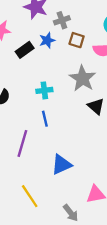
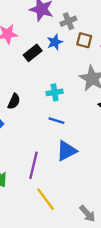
blue line: (45, 119) -> (57, 121), turned -56
purple line: (22, 143) -> (34, 165), moved
blue triangle: (61, 165) -> (67, 151), moved

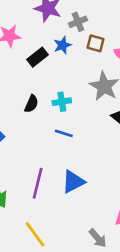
black semicircle: (14, 101) -> (31, 104), moved
blue triangle: (67, 151) -> (73, 182), moved
yellow line: (45, 199) -> (35, 234), moved

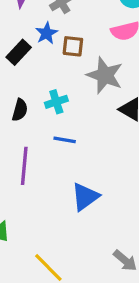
brown square: (95, 43) -> (73, 46), moved
purple line: (38, 183) -> (24, 166), moved

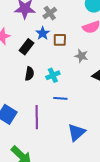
gray star: (105, 75) -> (81, 56), size x0.6
black semicircle: (20, 110) -> (29, 74), moved

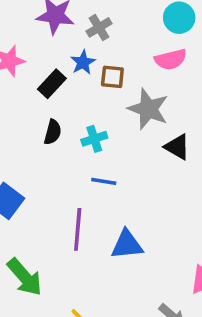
gray star: (81, 56) -> (148, 109), size x1.6
purple line: (37, 117) -> (78, 229), moved
blue triangle: (76, 132) -> (127, 245), turned 30

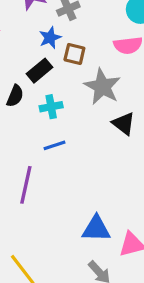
black rectangle: (52, 84) -> (39, 71), moved
blue line: (104, 181) -> (55, 145), turned -35
blue triangle: (127, 245) -> (96, 229), moved

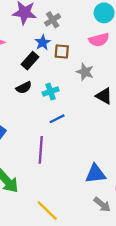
black rectangle: (39, 71) -> (30, 61), moved
gray star: (102, 87) -> (85, 72), size x0.7
black semicircle: (15, 96) -> (24, 88), turned 49

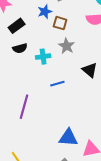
black rectangle: (30, 61) -> (17, 26), moved
gray star: (85, 72) -> (67, 46), moved
blue line: (57, 119) -> (57, 84), moved

